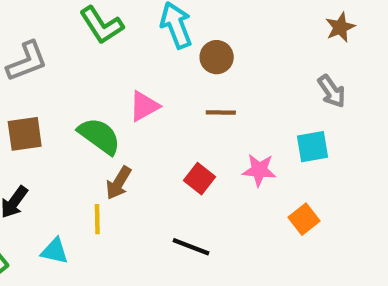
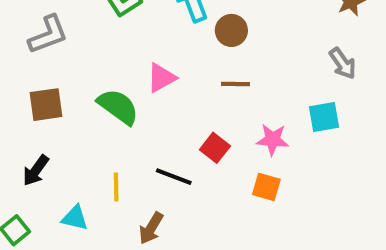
brown arrow: (119, 183) -> (151, 228), moved
orange square: (304, 219) -> (266, 187), moved, turned -36
black line: (191, 247) -> (174, 177), moved

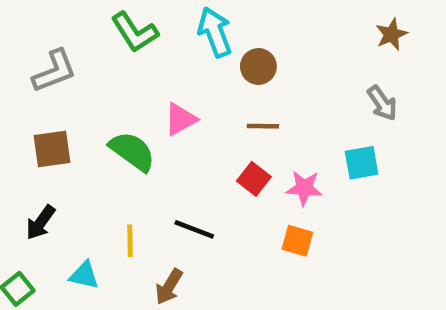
red square: (215, 148) -> (254, 179), moved

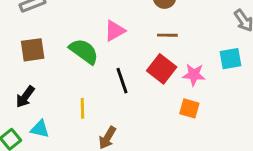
red square: (254, 179) -> (162, 69), size x1.4
black line: (194, 229) -> (122, 81), moved, turned 50
cyan triangle: (84, 275) -> (40, 129), moved

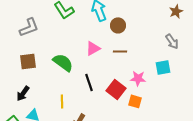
pink triangle: (115, 31) -> (93, 48), moved
red square: (162, 69) -> (116, 89), moved

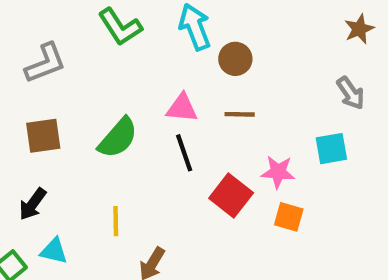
pink triangle: (93, 48) -> (182, 108), turned 35
green semicircle: (63, 62) -> (118, 138), turned 95
black line: (89, 82) -> (184, 153), moved
orange square: (135, 101) -> (289, 217), moved

